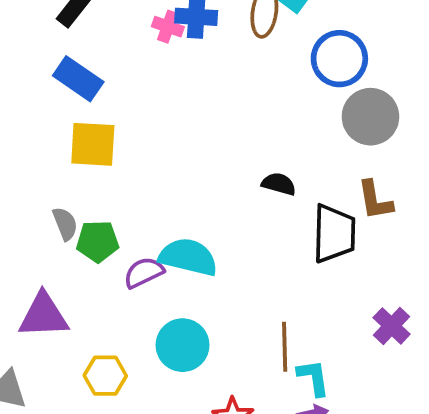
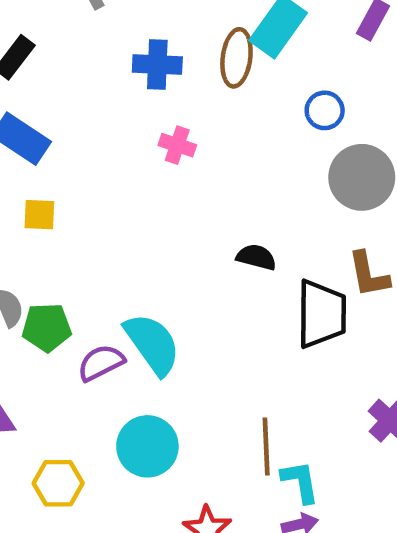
pink cross: (168, 27) -> (177, 145), moved
blue circle: (339, 59) -> (325, 110), size x0.6
yellow square: (93, 144) -> (39, 215), size x0.6
cyan semicircle: (188, 257) -> (152, 344), turned 42

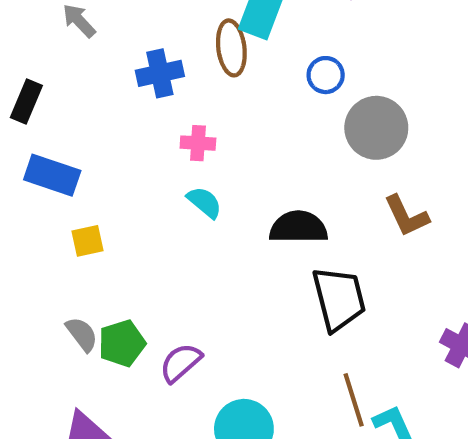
black semicircle: (256, 257) -> (298, 227), size x1.5
black trapezoid: (322, 314) -> (339, 299), moved
cyan semicircle: (152, 344) -> (204, 202), moved, size x0.6

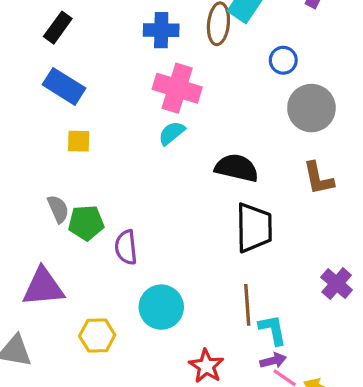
pink cross: (198, 143) -> (177, 88), size x1.8
cyan semicircle: (204, 202) -> (172, 133), turned -92
purple semicircle: (181, 363) -> (126, 247), turned -68

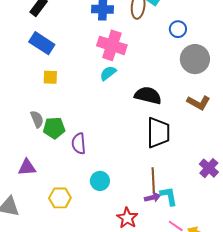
brown L-shape: (318, 178) -> (199, 103), turned -50
purple triangle: (43, 287) -> (27, 167), size x0.7
cyan circle: (161, 307) -> (100, 181), size x0.7
purple arrow: (273, 361) -> (153, 197), moved

